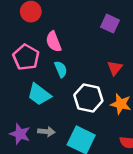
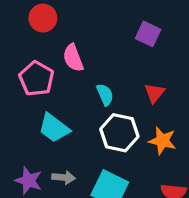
cyan semicircle: (61, 69) -> (105, 95), moved

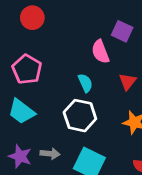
pink semicircle: (73, 58) -> (100, 52), moved
cyan trapezoid: (54, 128) -> (21, 111), moved
white hexagon: (119, 133) -> (80, 116), moved

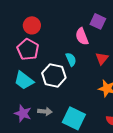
red circle: (32, 18) -> (32, 25), moved
white hexagon: (80, 116) -> (54, 75), moved

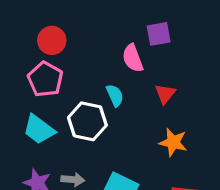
purple square: (98, 21) -> (159, 34), turned -35

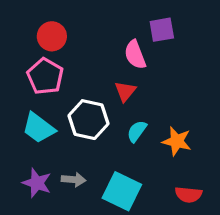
red triangle: (165, 94) -> (125, 91), moved
cyan semicircle: (115, 95) -> (137, 131), moved, turned -120

